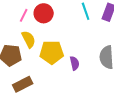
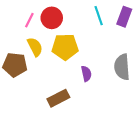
yellow pentagon: (52, 52) -> (65, 47), moved
brown rectangle: (23, 84) -> (58, 98), moved

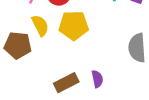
purple semicircle: (86, 74) -> (97, 79), moved

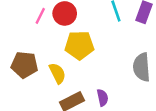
yellow semicircle: (40, 25) -> (57, 73), moved

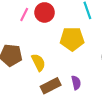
yellow pentagon: (79, 45) -> (72, 39), moved

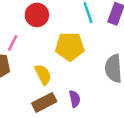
pink line: (24, 14) -> (13, 43), moved
yellow semicircle: (38, 62) -> (43, 75), moved

